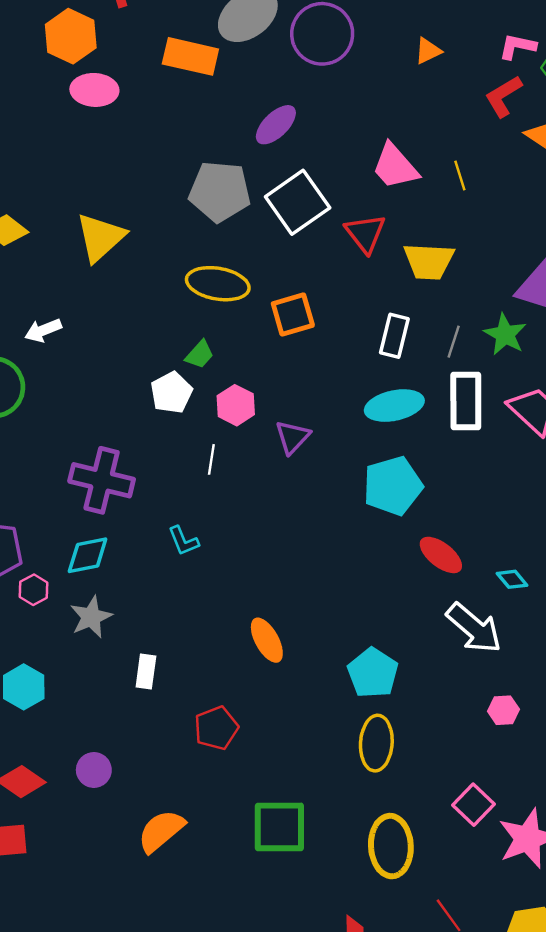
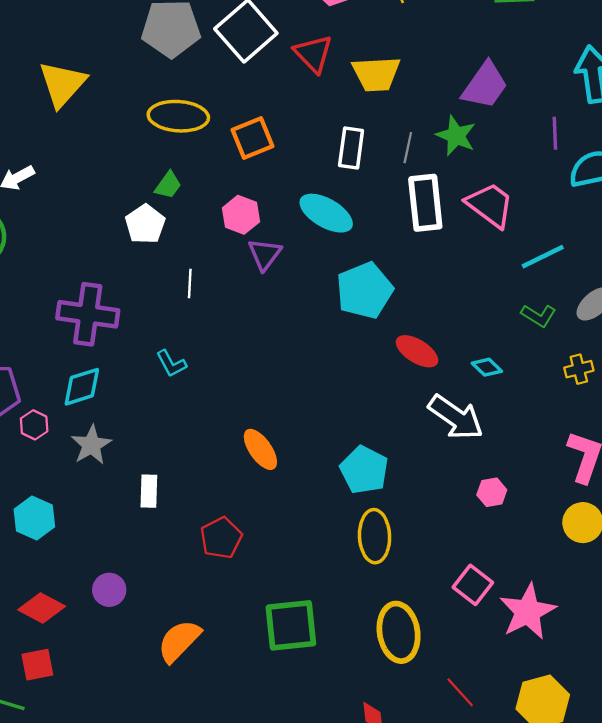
pink hexagon: (236, 405) -> (241, 215), moved
cyan ellipse: (394, 406) -> (326, 213), moved, turned 48

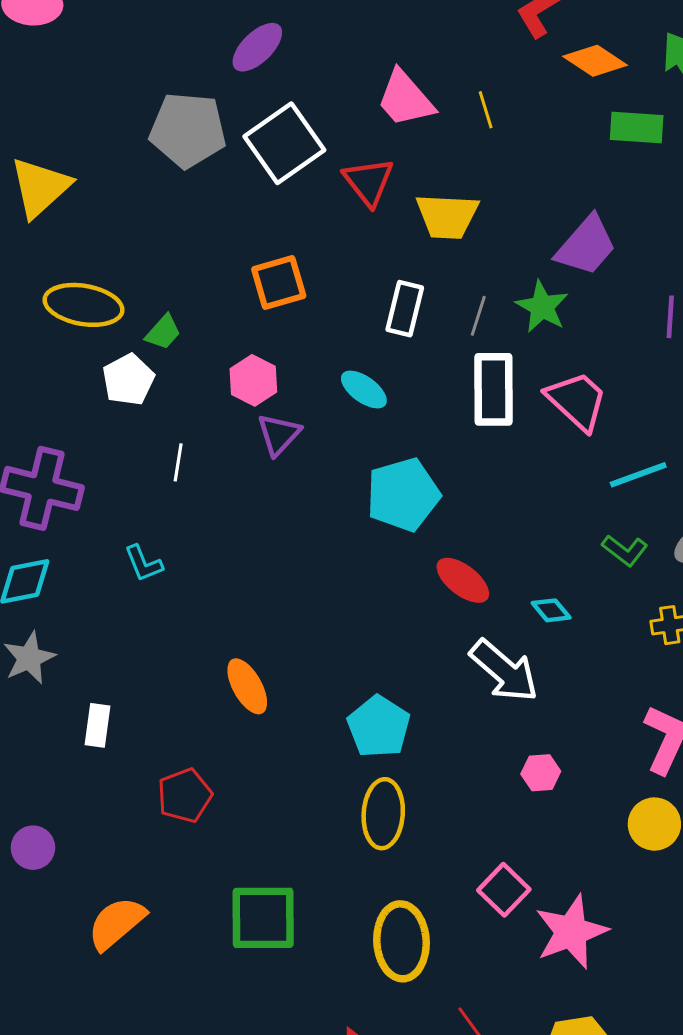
yellow ellipse: (178, 116) -> (84, 305), moved
cyan ellipse: (326, 213) -> (364, 389), size x0.7

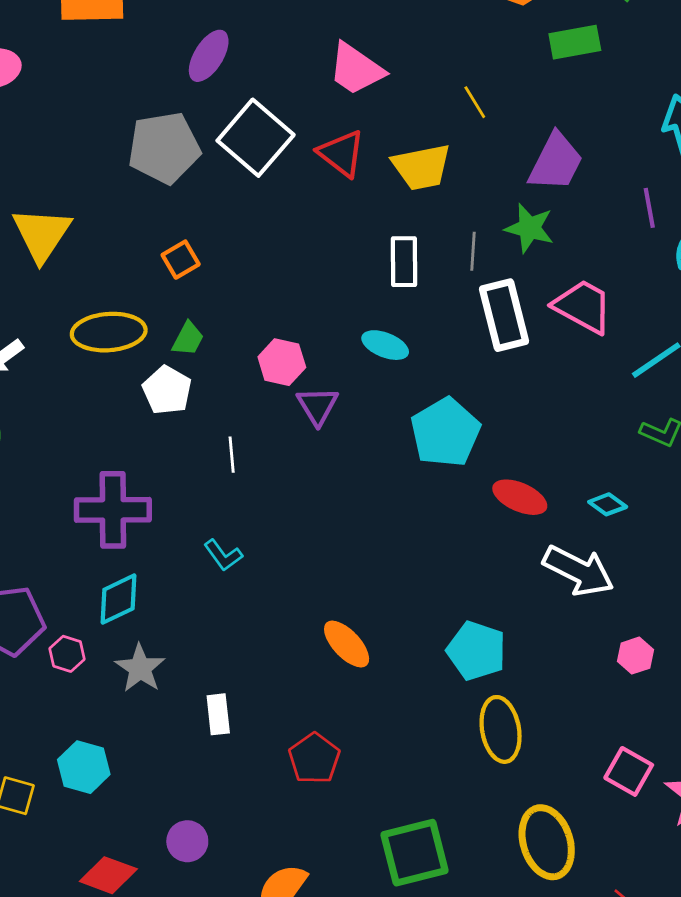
yellow line: (486, 110) -> (475, 102), moved
orange square: (279, 283) -> (181, 260), moved, size x0.7

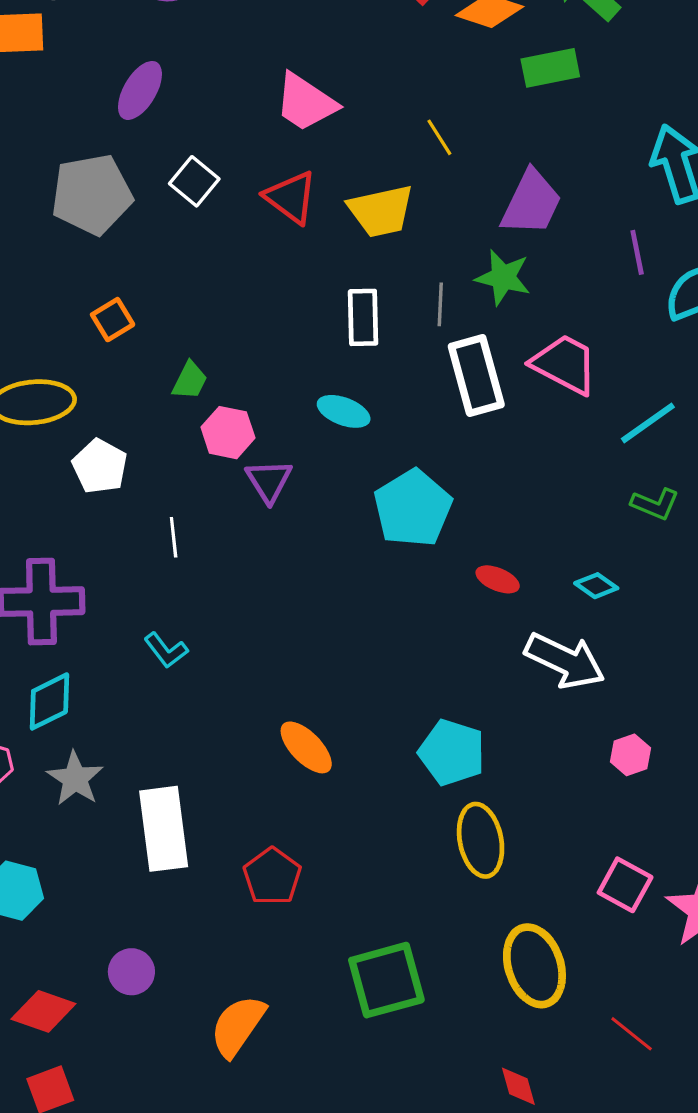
white square: (256, 138) -> (194, 181), size x0.6
green trapezoid: (188, 339) -> (190, 381), moved
red ellipse: (520, 497) -> (498, 579), size x0.7
white rectangle: (218, 714) -> (164, 829), size x1.8

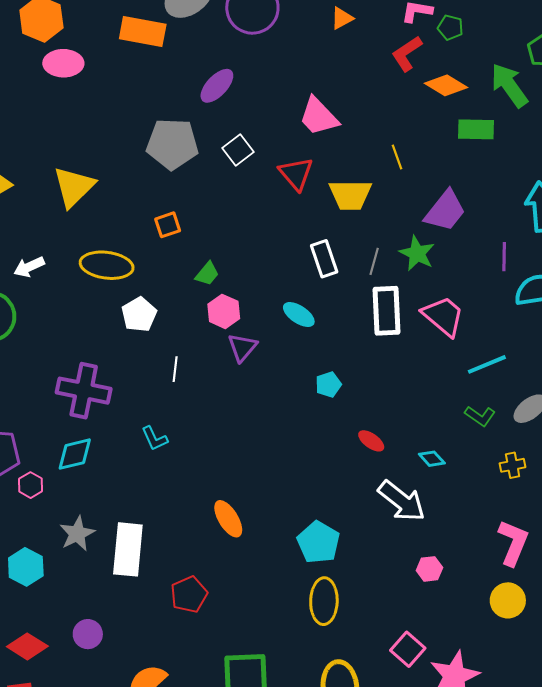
white rectangle: (363, 317) -> (324, 259), turned -30
cyan pentagon: (413, 508) -> (328, 385), size x0.5
gray star: (75, 779) -> (77, 534), moved

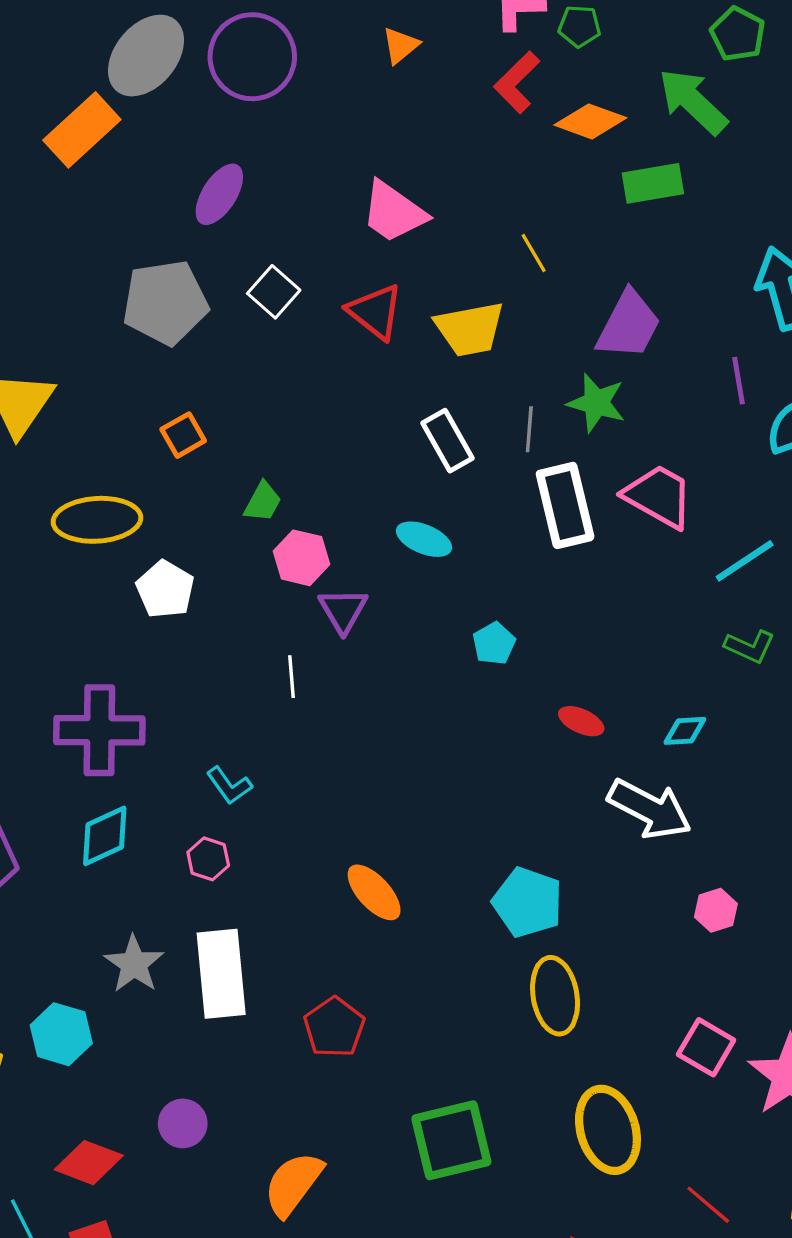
orange rectangle: (143, 32) -> (82, 130), turned -42
white line: (175, 369) -> (292, 677), moved
cyan diamond: (432, 459) -> (685, 731), turned -40
pink hexagon: (31, 485) -> (208, 859), moved

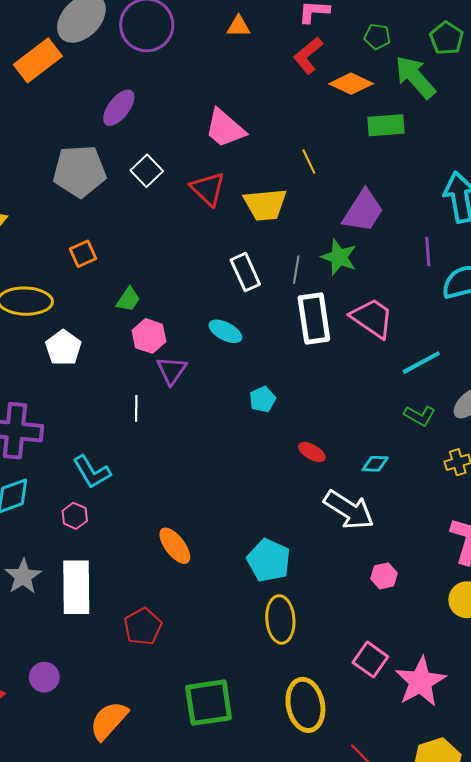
green pentagon: (579, 26) -> (377, 37), moved
orange triangle: (400, 46) -> (239, 26), turned 35
cyan L-shape: (229, 786) -> (92, 472), size x1.4

